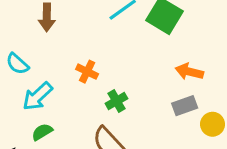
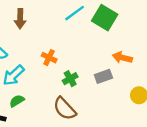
gray rectangle: (185, 106) -> (103, 76), moved

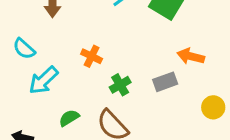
green semicircle: (17, 101) -> (69, 118), moved

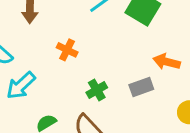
orange cross: (92, 56) -> (67, 50), moved

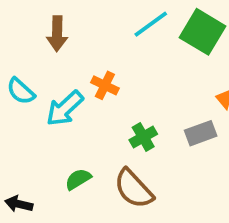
cyan arrow: (21, 86) -> (65, 108), moved

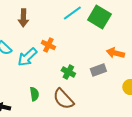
green cross: (143, 137) -> (68, 72), turned -32
green semicircle: (78, 179) -> (34, 94), turned 112

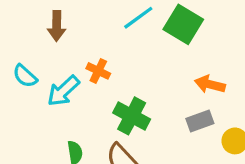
gray rectangle: (98, 70) -> (200, 121), moved
green cross: (68, 72) -> (132, 116), size x1.5

